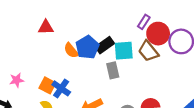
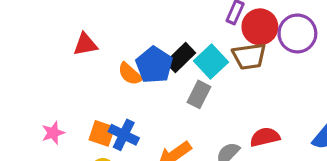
cyan square: (124, 51) -> (211, 61), turned -30
brown trapezoid: (148, 51) -> (249, 56), turned -50
gray rectangle: (113, 70) -> (199, 94), turned 49

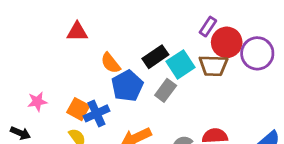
blue pentagon: (154, 65) -> (127, 86), moved
blue cross: (124, 135) -> (96, 113), turned 30

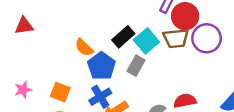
red triangle: (77, 32) -> (24, 26), moved
purple circle: (257, 53) -> (207, 38), moved
blue cross: (96, 113) -> (100, 97), moved

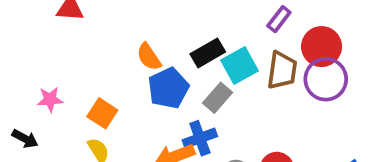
red circle: (185, 16) -> (322, 47), moved
brown trapezoid: (176, 38) -> (282, 70), turned -88
blue cross: (100, 97) -> (200, 138), moved

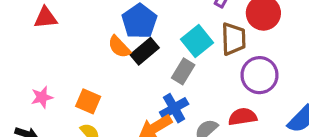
black rectangle: (208, 53) -> (145, 51), moved
purple circle: (326, 79) -> (259, 75), moved
blue pentagon: (168, 88) -> (139, 21), moved

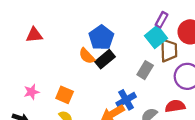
cyan square: (197, 41) -> (156, 37), moved
gray rectangle: (183, 71) -> (145, 70), moved

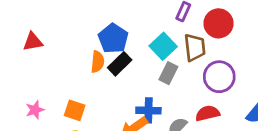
cyan square: (156, 37) -> (163, 46), moved
orange semicircle: (87, 56) -> (98, 62), turned -126
blue cross: (126, 100) -> (148, 110), turned 36

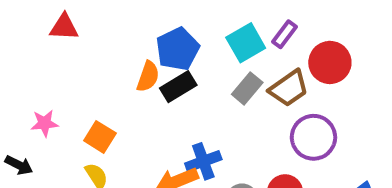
cyan square: (163, 46) -> (246, 43), moved
brown trapezoid: (195, 47) -> (289, 88), turned 48
gray rectangle: (168, 73) -> (247, 88), moved
blue cross: (148, 110) -> (203, 161), turned -35

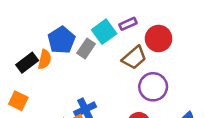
purple rectangle: (284, 34) -> (128, 24), turned 35
black rectangle: (178, 87) -> (27, 63), moved
gray rectangle: (247, 88) -> (86, 48), moved

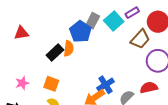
gray rectangle: (86, 48) -> (93, 21), moved

